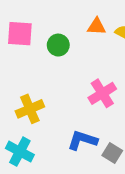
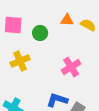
yellow cross: (30, 109) -> (20, 61), moved

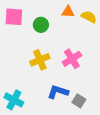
yellow cross: (20, 61) -> (40, 60), moved

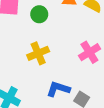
pink cross: (72, 59) -> (89, 52), moved

